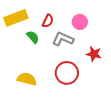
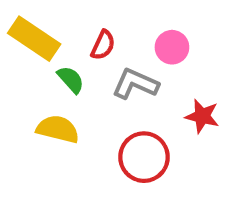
yellow rectangle: (16, 18) -> (34, 39), turned 55
yellow semicircle: (27, 79) -> (58, 129), moved

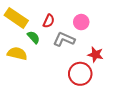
yellow semicircle: (58, 129) -> (17, 54), moved
red circle: (144, 157) -> (80, 74), moved

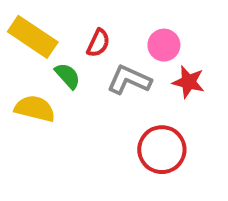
red star: (95, 55) -> (189, 82), moved

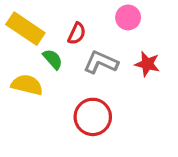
pink circle: (164, 45) -> (128, 17), moved
red circle: (162, 150) -> (93, 117), moved

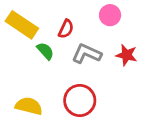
yellow semicircle: (27, 85) -> (29, 106), moved

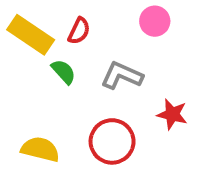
red semicircle: (66, 29) -> (79, 31), moved
red star: (127, 55) -> (172, 114), moved

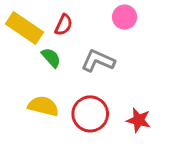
red star: (172, 114) -> (139, 120), moved
yellow semicircle: (40, 149) -> (43, 106), moved

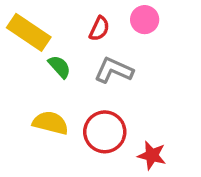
red semicircle: (64, 25) -> (99, 29), moved
red star: (139, 120) -> (152, 155), moved

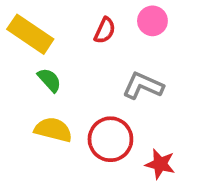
green semicircle: (59, 67) -> (49, 80), moved
gray L-shape: (114, 70) -> (143, 86), moved

